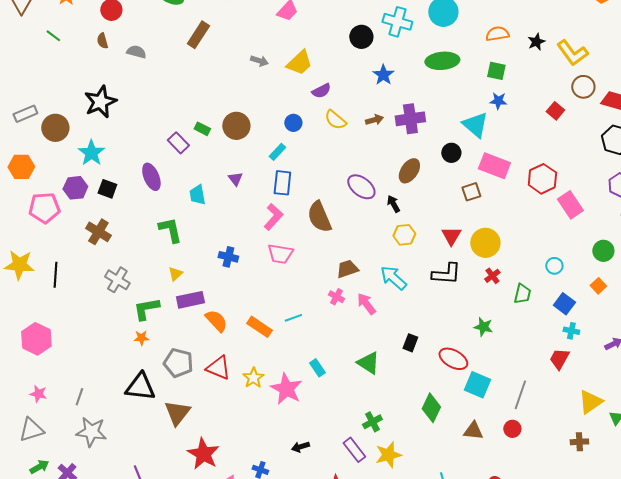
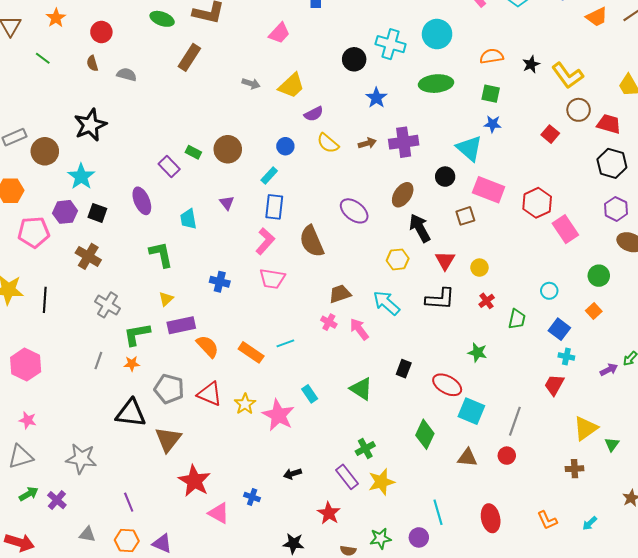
black arrow: (393, 204) -> (420, 228), moved, size x1.6
yellow circle: (485, 243) -> (479, 268), size x0.6
gray line: (79, 397) -> (98, 361), moved

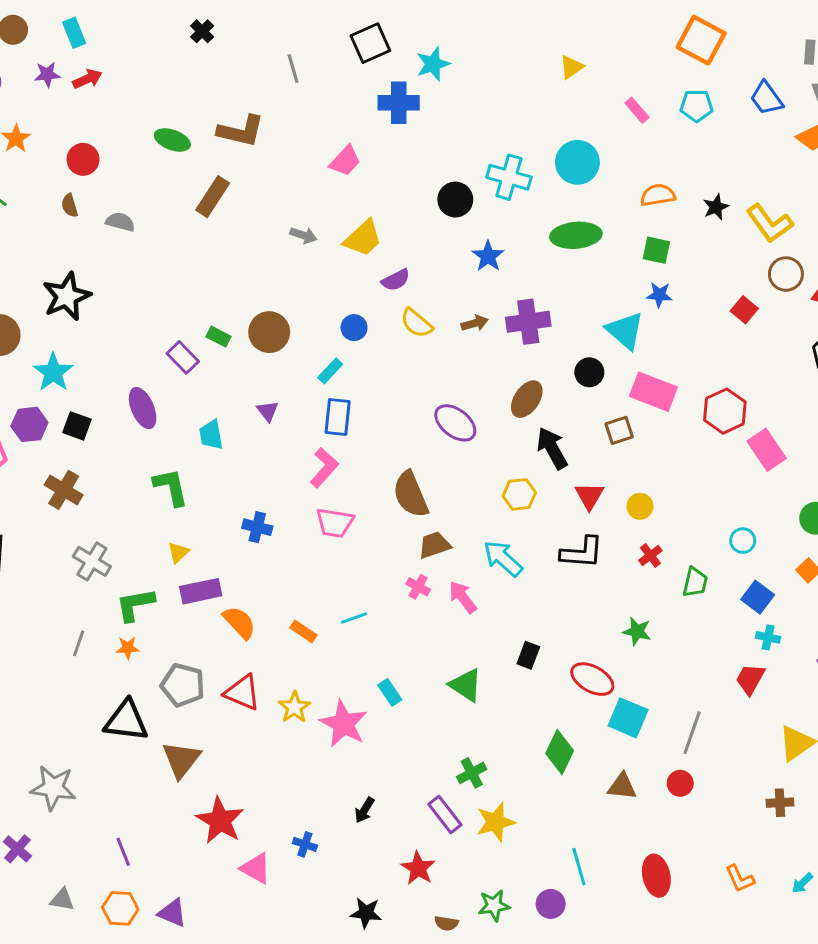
brown semicircle: (312, 241) -> (411, 494), moved
orange rectangle: (251, 352) -> (303, 631), size x0.7
black arrow: (292, 474) -> (364, 810), turned -42

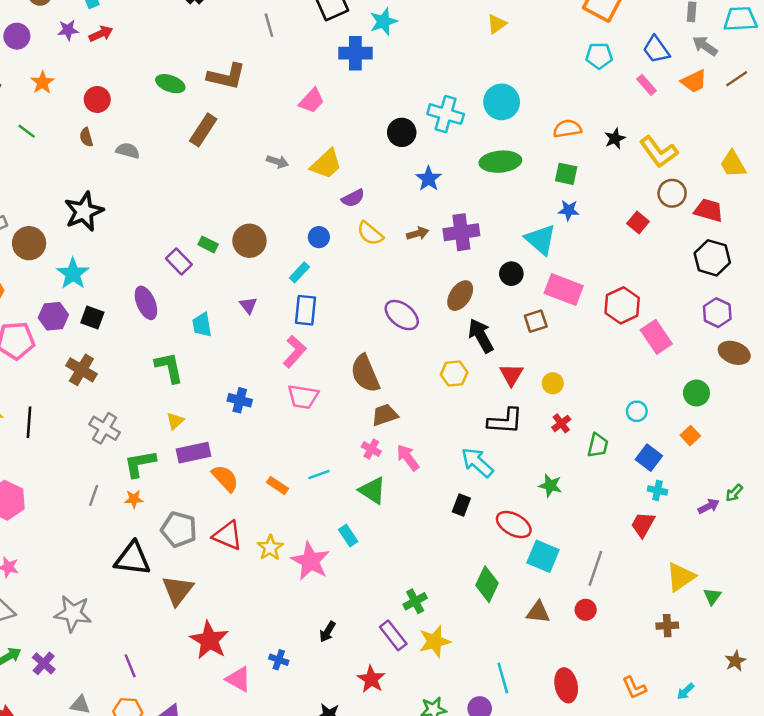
pink rectangle: (637, 110) -> (647, 85), moved
cyan arrow: (503, 558) -> (477, 462), moved
green triangle: (466, 685) -> (372, 490), moved

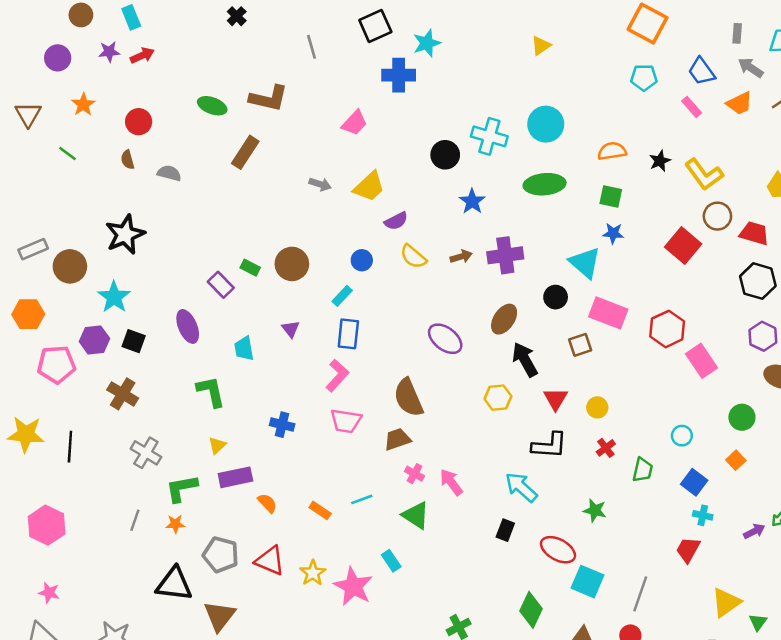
red square: (638, 222) -> (683, 246), size x1.6
brown trapezoid: (385, 415) -> (397, 439), moved
orange semicircle: (225, 478) -> (267, 503), size x0.7

